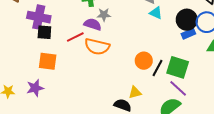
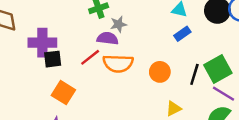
blue rectangle: (188, 34) -> (182, 34), moved
orange square: (48, 61) -> (63, 93), turned 36
orange circle: (144, 61) -> (160, 72), moved
green square: (178, 67) -> (218, 69), turned -35

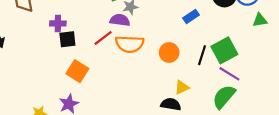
purple cross: (42, 43) -> (58, 23), size x0.6

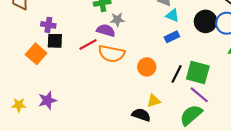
green square: (224, 50) -> (198, 73), turned 35
orange square: (77, 71) -> (36, 54), moved

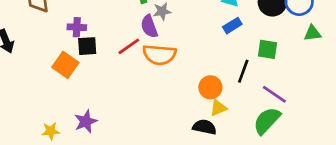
purple semicircle: (106, 30) -> (149, 26), turned -120
orange circle: (147, 67) -> (210, 87), moved
green square: (198, 73) -> (267, 49), moved, size x0.7

